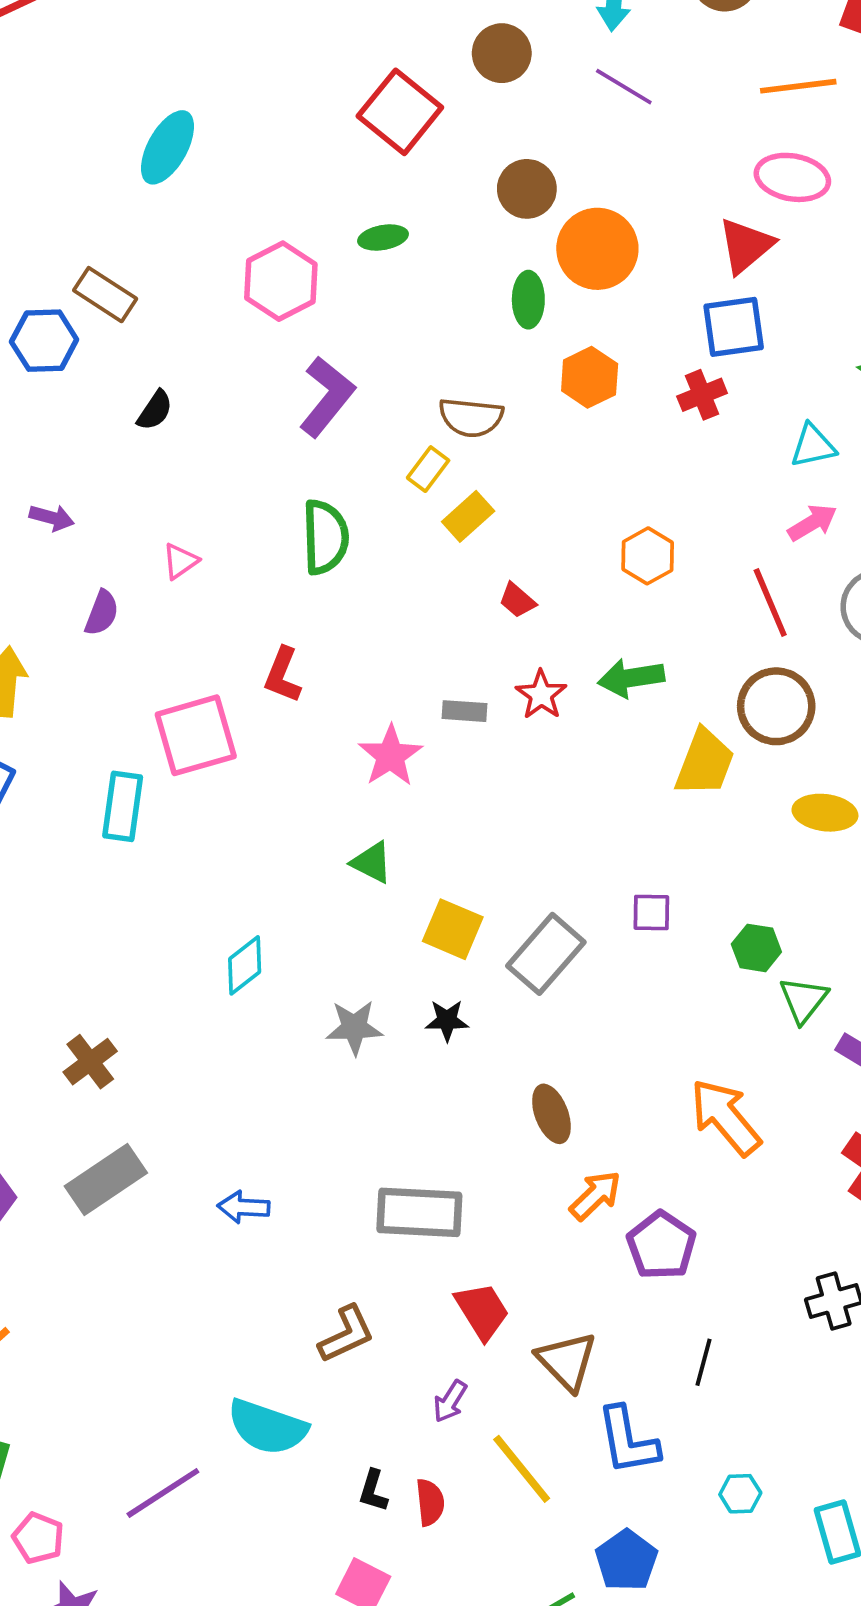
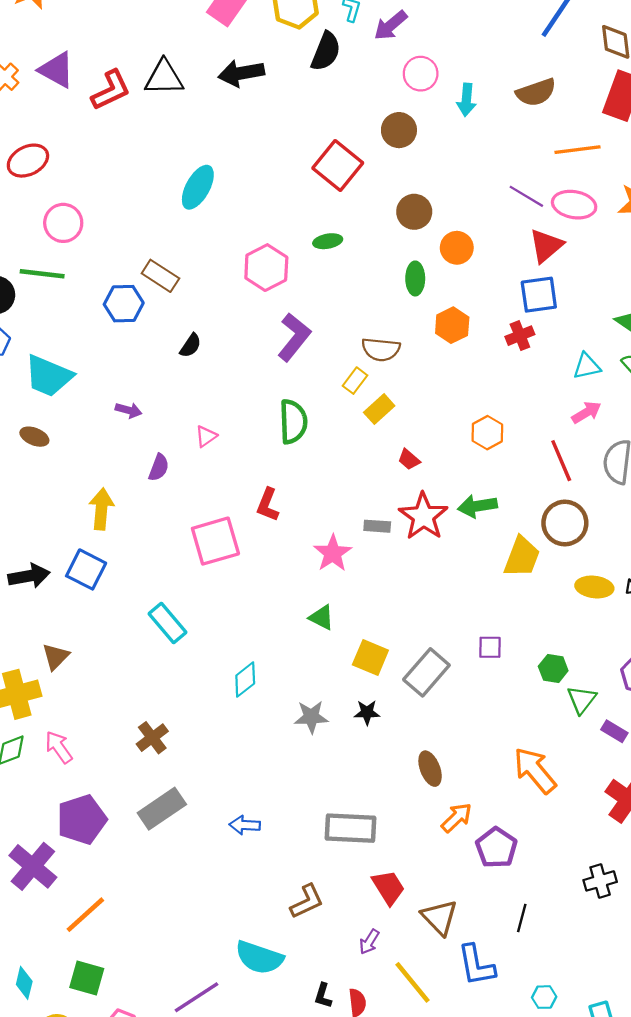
purple line: (624, 87) -> (526, 196), moved
orange circle: (597, 249) -> (457, 248), size x0.7
red star: (541, 695) -> (423, 516), size x1.6
cyan rectangle: (123, 806) -> (167, 623), moved, turned -48

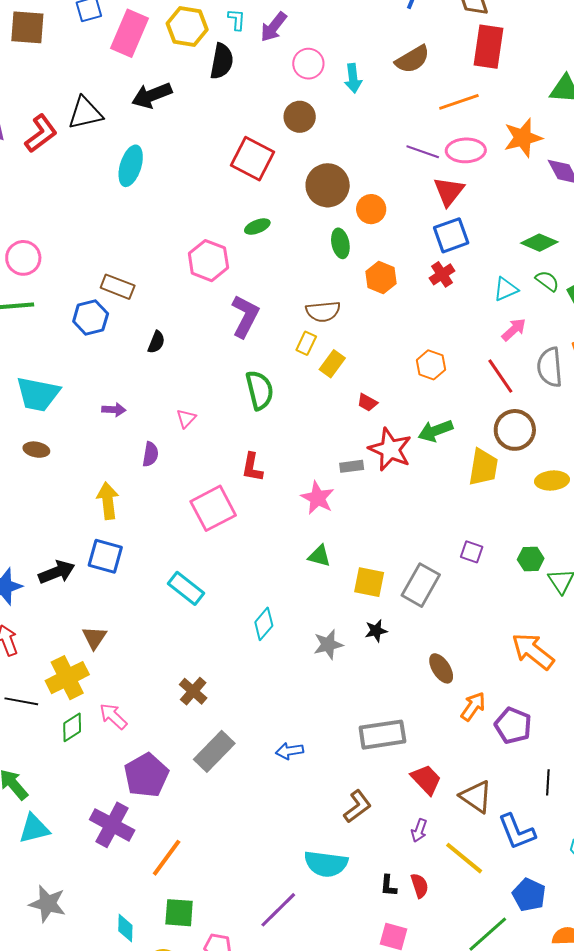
cyan ellipse: (198, 187) -> (131, 166), moved
brown circle: (414, 212) -> (328, 185), size x1.4
purple square: (490, 647) -> (472, 552), turned 30

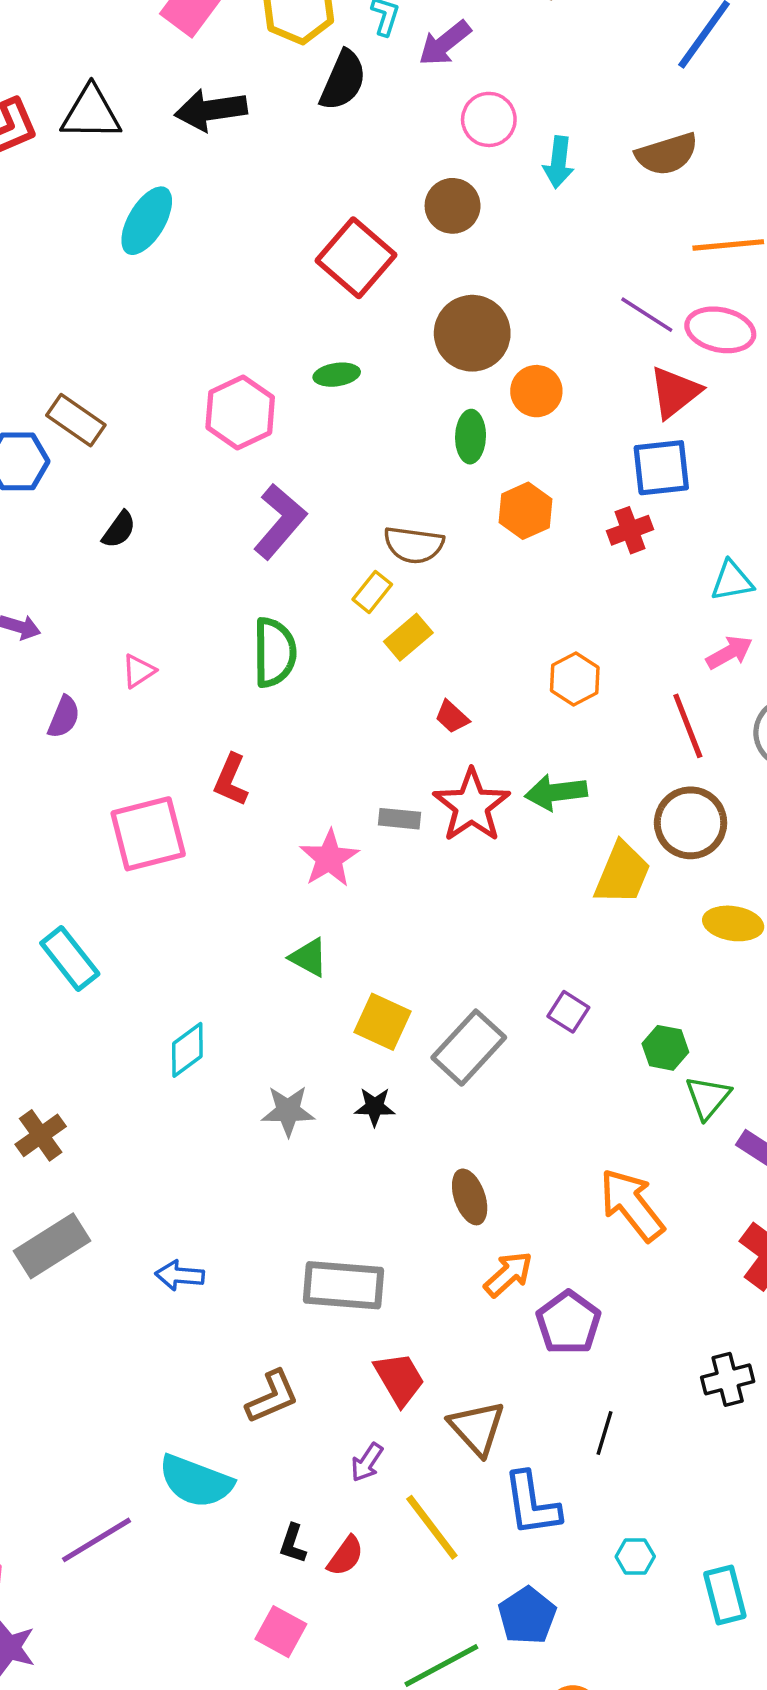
red semicircle: (420, 886) -> (346, 1556), turned 40

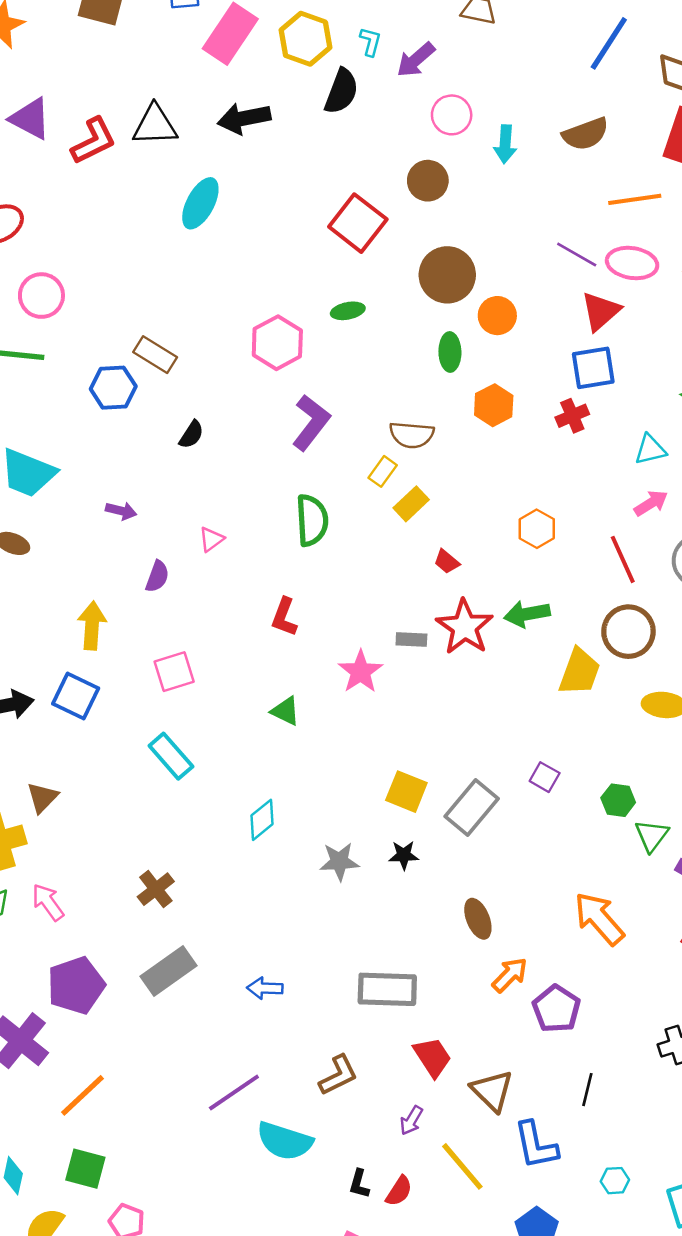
pink square: (148, 834) -> (174, 672), moved, size x0.7
green triangle: (309, 957) -> (286, 711), moved
purple line: (97, 1540) -> (234, 1092), moved

